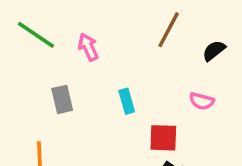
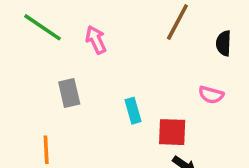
black semicircle: (214, 51) -> (224, 43), turned -50
cyan rectangle: (127, 101) -> (133, 111), moved

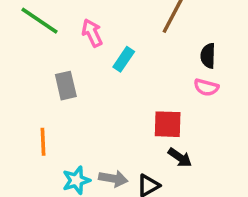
black semicircle: (224, 43) -> (208, 56), moved
cyan rectangle: (133, 111) -> (124, 59), moved, turned 50

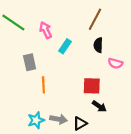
black semicircle: (208, 56) -> (98, 45), moved
orange line: (43, 142) -> (43, 85), moved

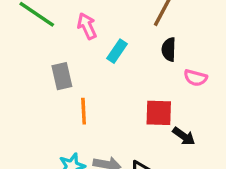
black arrow: (99, 106) -> (184, 136), moved

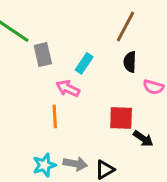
pink arrow: (87, 26) -> (68, 88), moved, turned -40
gray rectangle: (62, 76) -> (43, 55), moved

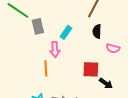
pink arrow: (68, 88) -> (55, 49), turned -119

